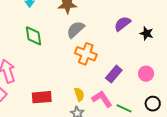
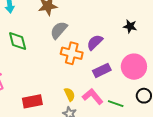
purple semicircle: (122, 24) -> (95, 42), moved
purple rectangle: (114, 74) -> (102, 70), turned 30
pink circle: (146, 74) -> (134, 67), size x1.6

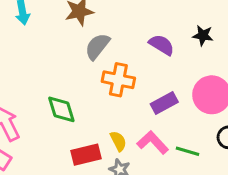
green diamond: (18, 41) -> (61, 109), moved
purple semicircle: (95, 42) -> (162, 45), moved, turned 78
red rectangle: (32, 101) -> (86, 155), moved

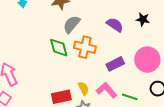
green diamond: (61, 109) -> (59, 48), moved

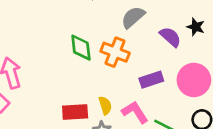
gray semicircle: (72, 24) -> (133, 17), moved
purple semicircle: (115, 25) -> (170, 37), moved

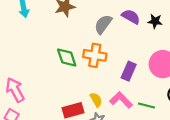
purple semicircle: (170, 37) -> (131, 17), moved
purple rectangle: (151, 80) -> (129, 71), turned -36

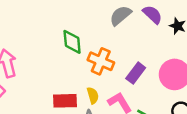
orange cross: (95, 55) -> (101, 61), moved

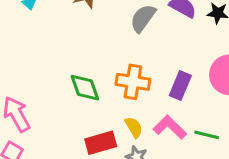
green diamond: (72, 42) -> (85, 88), moved

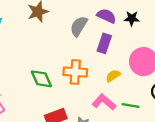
purple rectangle: (180, 85) -> (104, 43), moved
yellow semicircle: (134, 127) -> (113, 76), moved, turned -88

